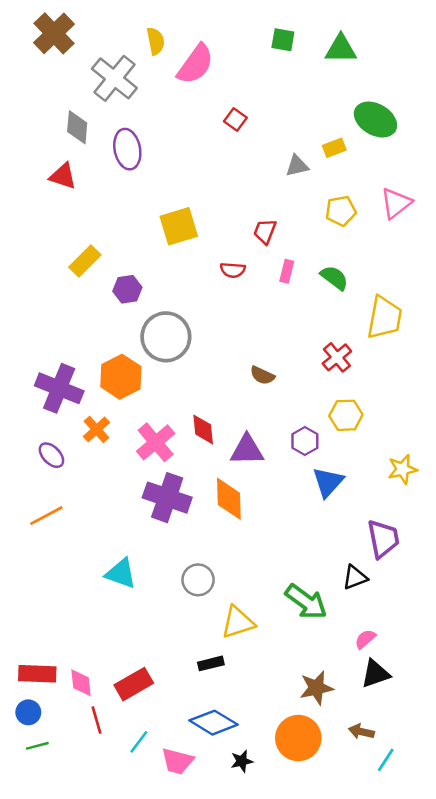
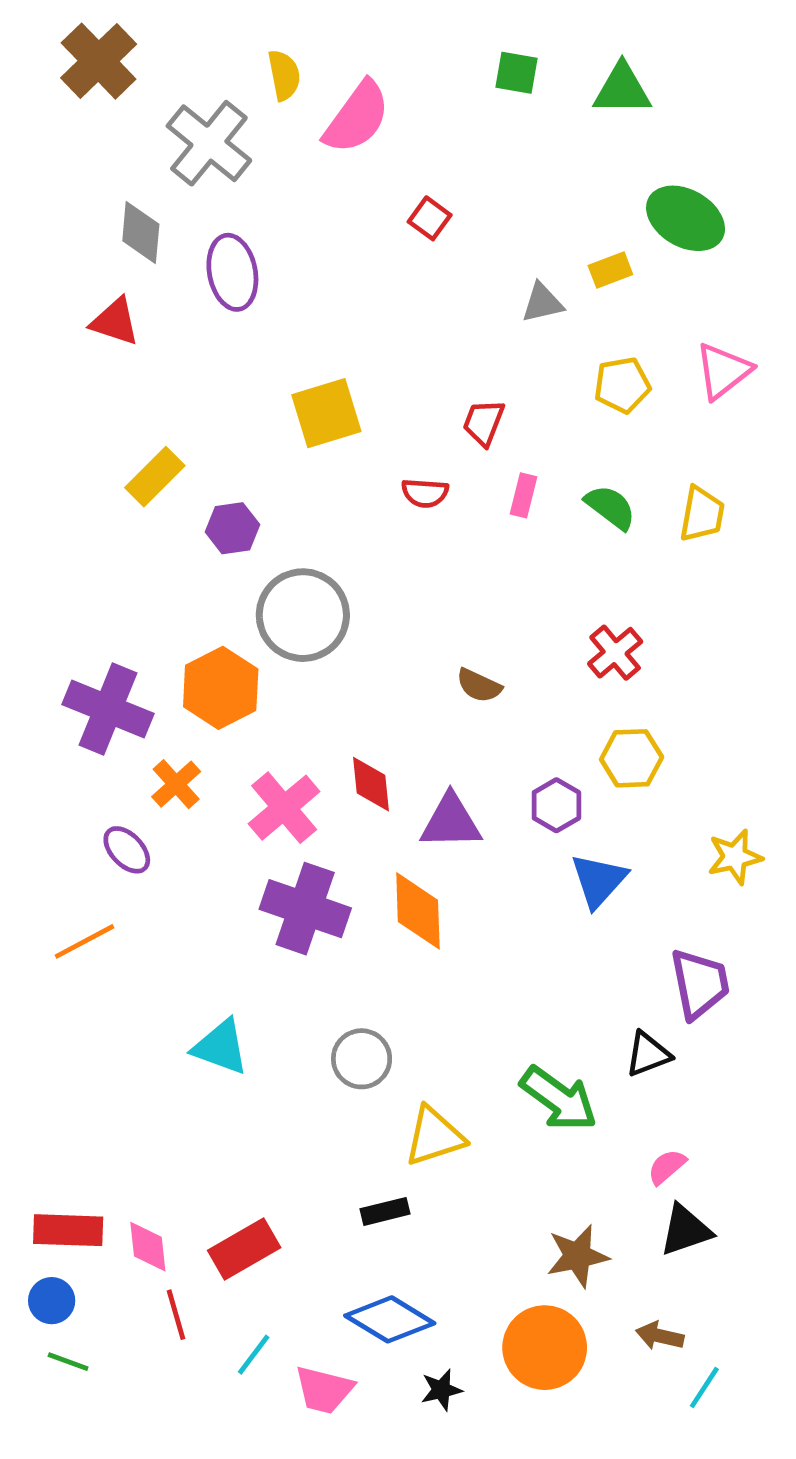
yellow trapezoid: (384, 318) -> (702, 514), moved, size x0.7
purple ellipse: (51, 455) -> (127, 850), moved
green line: (37, 746) -> (68, 1362), turned 35

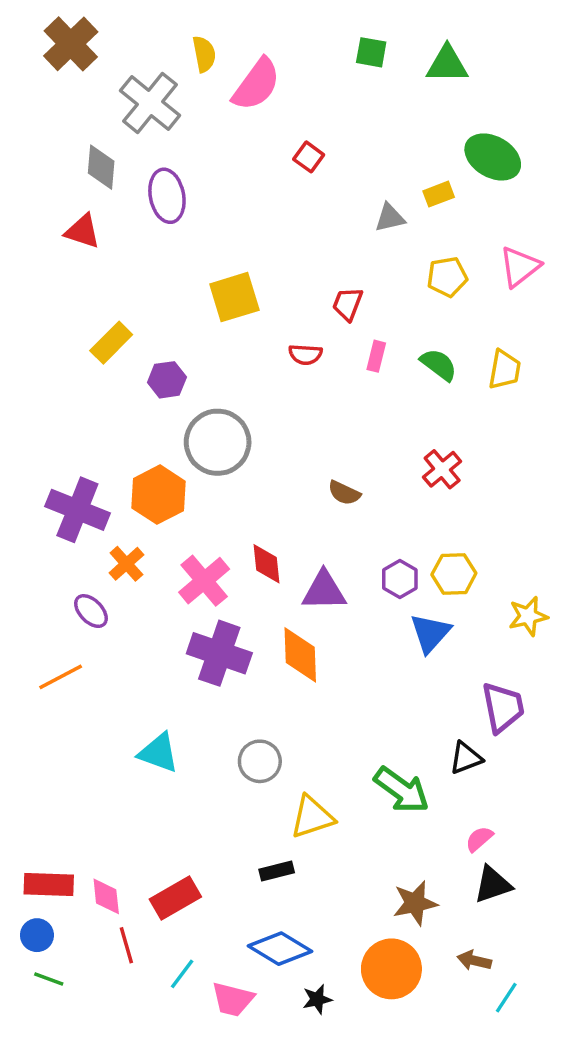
yellow hexagon: (632, 758) -> (454, 574), moved

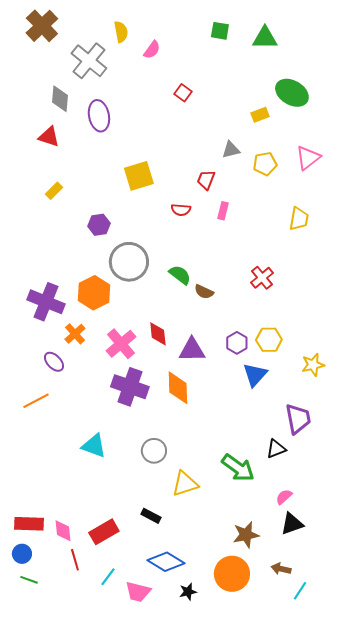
pink semicircle: (256, 84) -> (152, 50), size x0.6
gray triangle: (390, 218) -> (231, 150), moved
yellow rectangle: (111, 343) -> (54, 191), moved, size x0.7
green semicircle: (439, 365) -> (180, 275), moved
black rectangle: (277, 871) -> (151, 516), moved, turned 42

